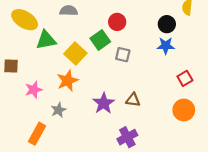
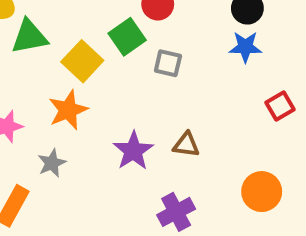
orange circle: (184, 110) -> (262, 192), moved

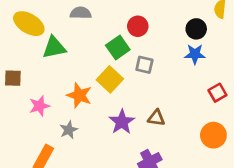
yellow square: (82, 61) -> (110, 79), moved
orange star: (68, 110) -> (79, 95), turned -30
orange circle: (262, 192) -> (213, 135), moved

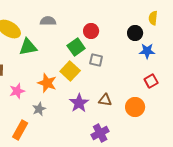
blue star: (195, 54) -> (147, 51), moved
orange circle: (213, 135) -> (135, 107), moved

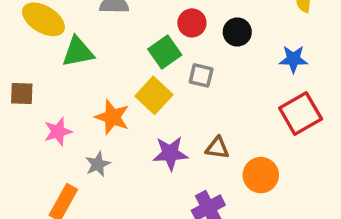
black circle: (135, 33) -> (237, 32), moved
red square: (151, 81) -> (301, 114), size x1.6
purple star: (79, 103) -> (170, 153), turned 30
orange circle: (135, 107) -> (261, 175), moved

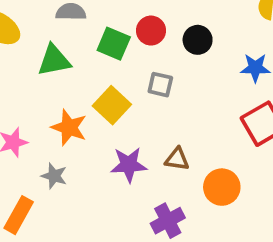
green triangle: (78, 52) -> (54, 60), moved
green square: (165, 52) -> (114, 44), moved, turned -32
gray star: (98, 164) -> (54, 176), turned -30

